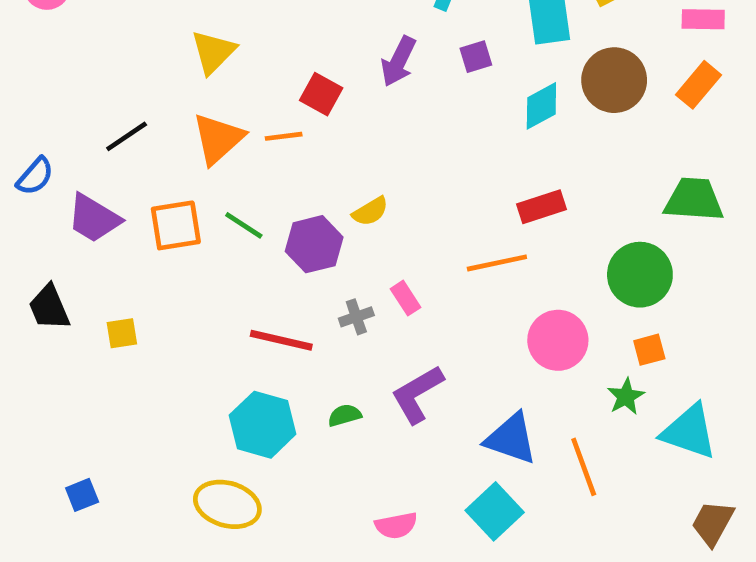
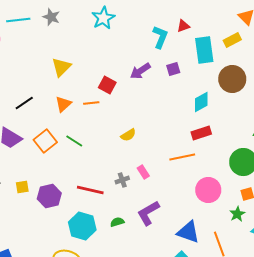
purple arrow: (398, 61) -> (140, 71), turned 30
cyan diamond: (541, 106) -> (201, 102), moved
orange triangle: (218, 139) -> (63, 104), size x0.7
orange square: (176, 225) -> (45, 141), turned -30
purple hexagon: (314, 244) -> (49, 196), moved

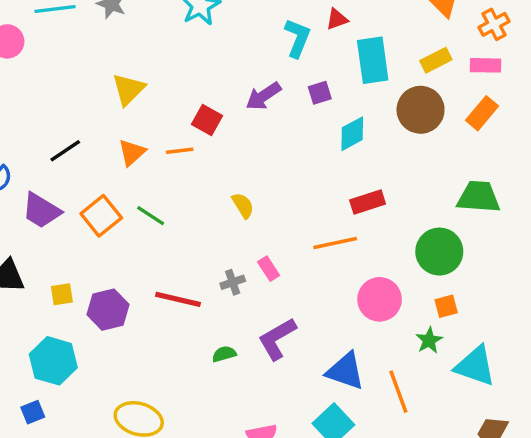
yellow rectangle: (232, 40) -> (436, 60), moved
cyan diamond: (201, 102) -> (352, 134), moved
yellow semicircle: (128, 135) -> (243, 205), turned -91
cyan hexagon: (82, 226) -> (53, 361), moved

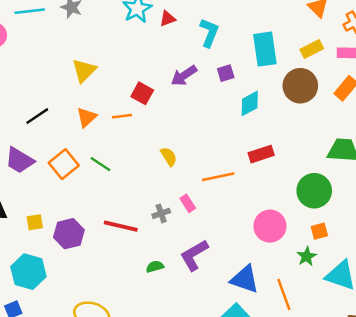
red triangle: (337, 19) -> (168, 19), moved
orange line: (335, 243) -> (218, 177), moved

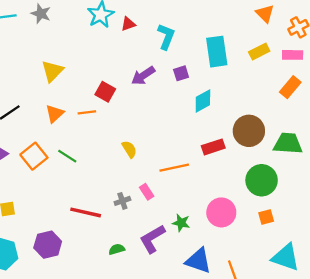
brown circle: (300, 86) -> (249, 131), moved
purple hexagon: (69, 234) -> (48, 245), moved
green star: (307, 256) -> (181, 223), moved, turned -30

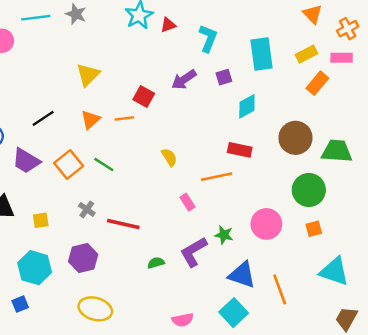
orange rectangle: (290, 87) -> (317, 83), moved
red rectangle: (213, 147) -> (240, 150), moved, turned 30
gray cross: (122, 201) -> (87, 209), moved, turned -35

